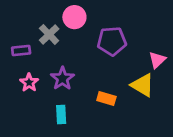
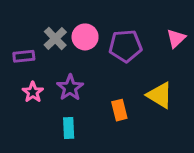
pink circle: (74, 17) -> (85, 37), moved
pink triangle: (157, 60) -> (176, 38), moved
orange rectangle: (106, 99) -> (119, 110), turned 60

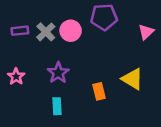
purple pentagon: (125, 46) -> (104, 17), moved
purple rectangle: (24, 56) -> (20, 31), moved
pink star: (33, 92) -> (16, 76), moved

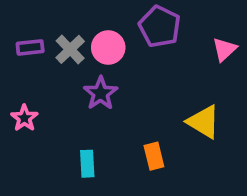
purple pentagon: (104, 17) -> (160, 27), turned 30
purple star: (58, 73) -> (101, 93), moved
orange rectangle: (99, 91) -> (154, 156), moved

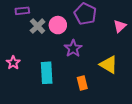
purple rectangle: (30, 47) -> (22, 11), moved
purple star: (101, 93) -> (73, 48), moved
cyan rectangle: (87, 164) -> (47, 73), moved, size x1.5

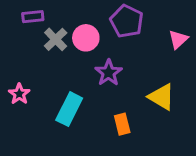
cyan rectangle: (47, 73) -> (69, 109), turned 30

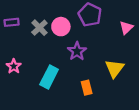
purple rectangle: (33, 17) -> (12, 22), moved
yellow triangle: (162, 97) -> (115, 68), turned 36

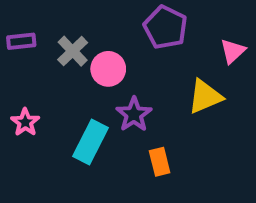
pink circle: (61, 27) -> (108, 69), moved
purple star: (77, 51) -> (134, 114), moved
yellow triangle: (115, 68) -> (205, 97), moved, turned 30

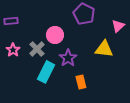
gray cross: (73, 51) -> (37, 49), moved
yellow triangle: (205, 97) -> (104, 49), turned 30
pink star: (25, 122) -> (13, 50), moved

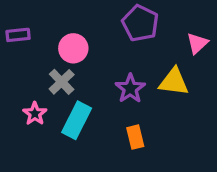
pink circle: (55, 35) -> (73, 48), moved
pink star: (13, 50) -> (35, 114), moved
purple star: (68, 58) -> (130, 88), moved

